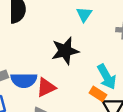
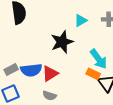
cyan triangle: (84, 14) -> (81, 20), moved, turned 32

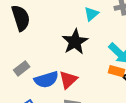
gray rectangle: (11, 70) -> (22, 68), moved

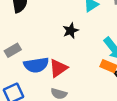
black star: (75, 42) -> (71, 31), size x0.6

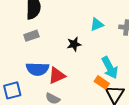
gray rectangle: (13, 50) -> (31, 36), moved

